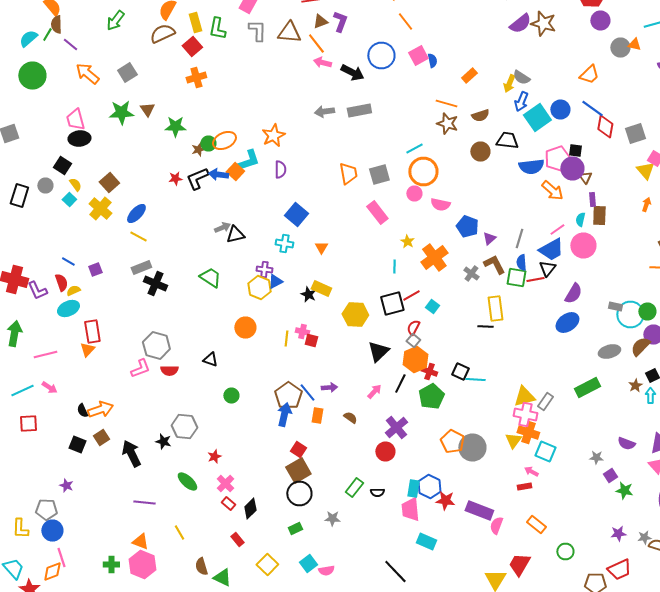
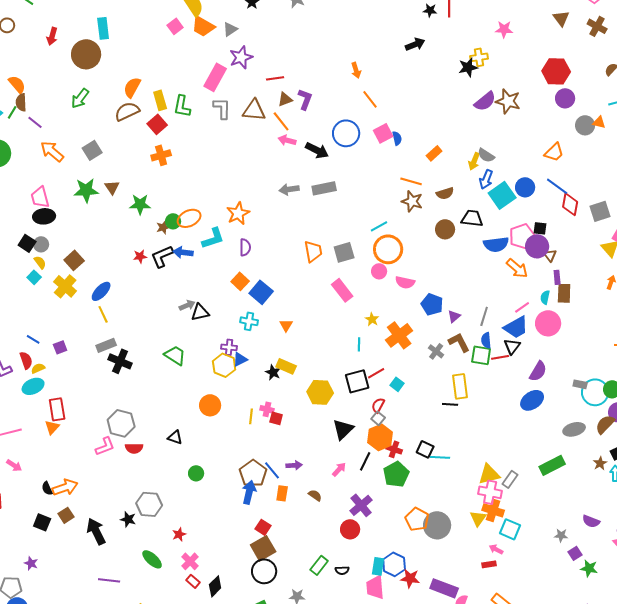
orange square: (235, 172) -> (240, 281), moved
gray circle: (45, 186) -> (41, 244), moved
yellow line: (138, 236) -> (103, 314), turned 36

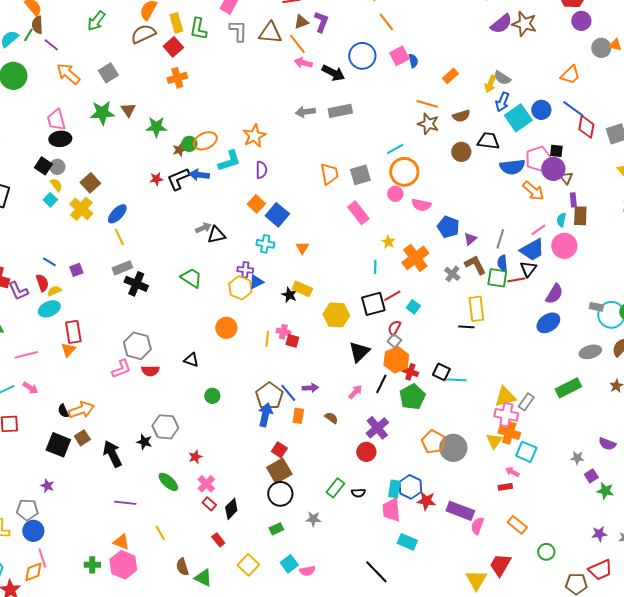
black square: (42, 522) -> (58, 445), size x1.4

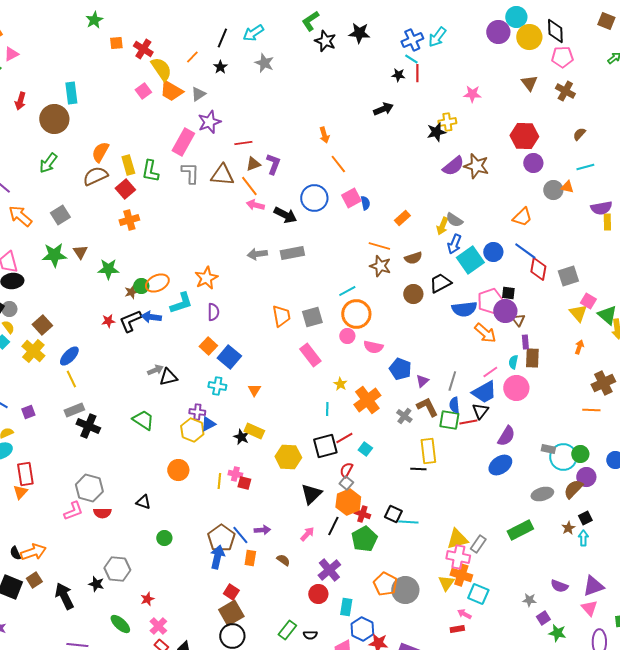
black trapezoid: (488, 141) -> (440, 283), turned -35
cyan rectangle: (394, 489) -> (346, 607), moved

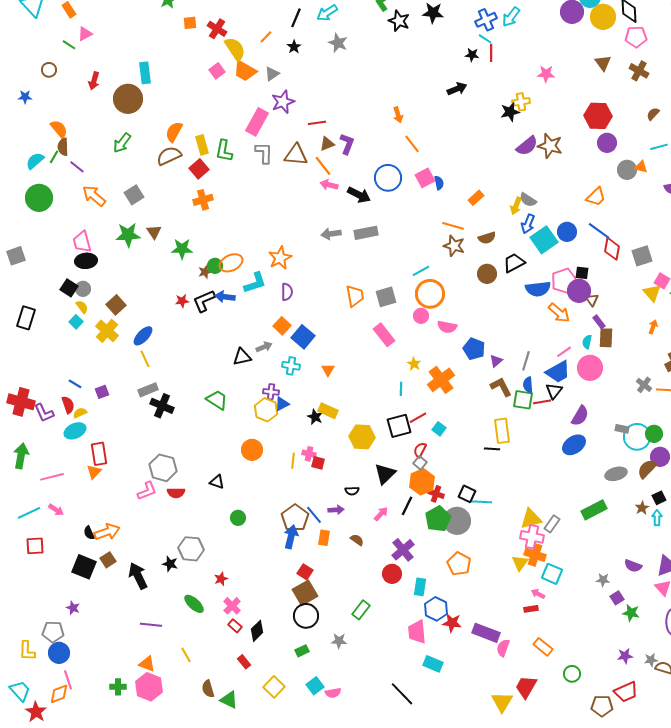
purple rectangle: (525, 342) -> (599, 322), turned -32
gray arrow: (155, 370) -> (264, 347), moved
gray cross: (404, 416) -> (644, 385), moved
gray circle: (405, 590) -> (457, 521), moved
black semicircle: (310, 635) -> (352, 491), moved

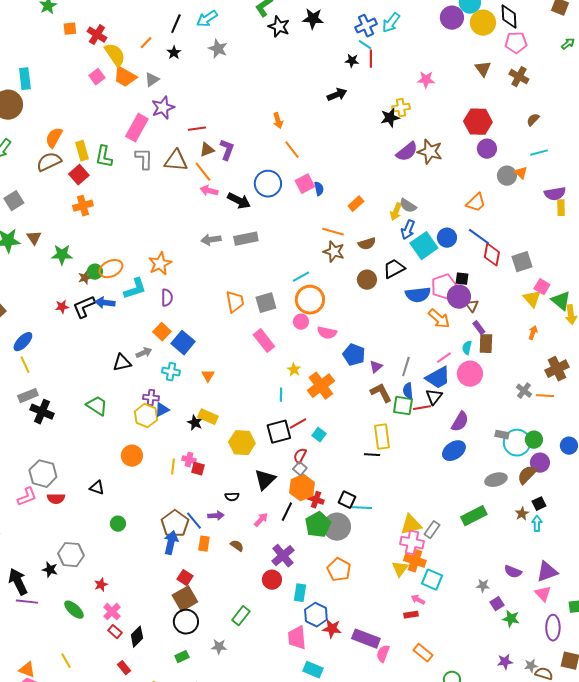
orange triangle: (641, 167) -> (521, 173), turned 32
purple line: (151, 625) -> (27, 602), moved

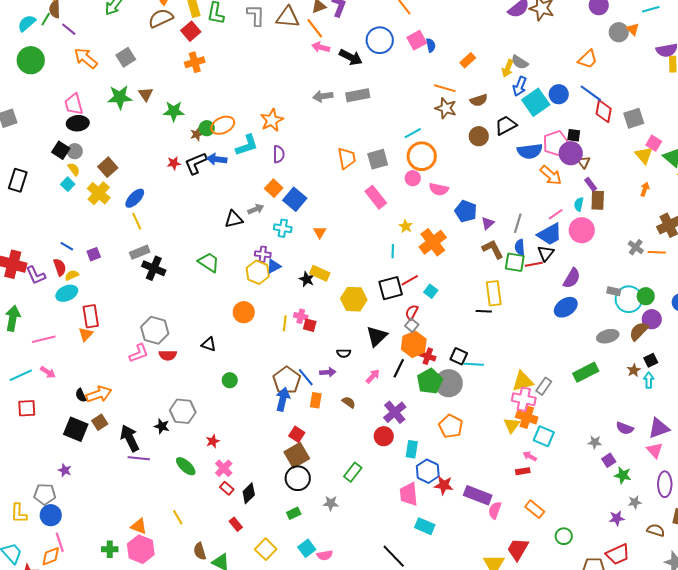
gray star: (531, 666) -> (635, 502), moved

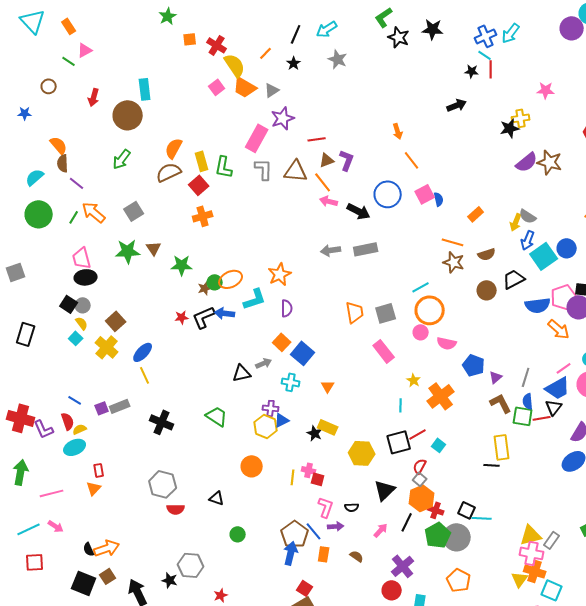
green line: (46, 19) -> (74, 217), moved
gray rectangle: (140, 252) -> (120, 406), moved
red rectangle: (91, 316) -> (99, 470), size x0.6
pink L-shape: (139, 353) -> (326, 507), moved, turned -50

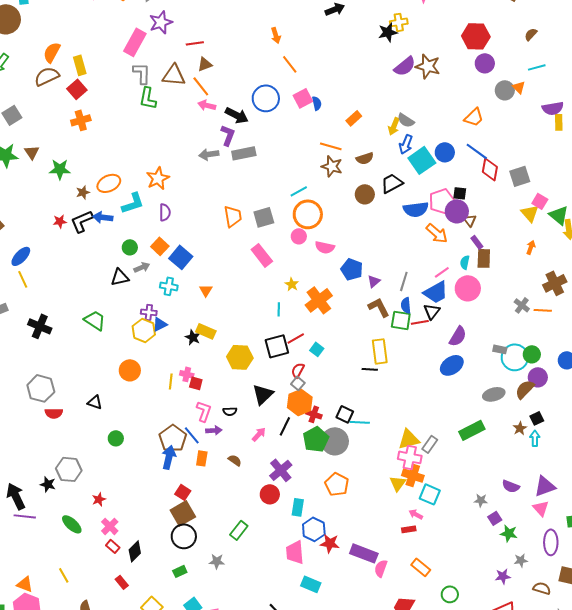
purple L-shape: (347, 160) -> (228, 135), moved
green L-shape: (224, 167) -> (148, 98), moved
green circle: (215, 282) -> (130, 247), moved

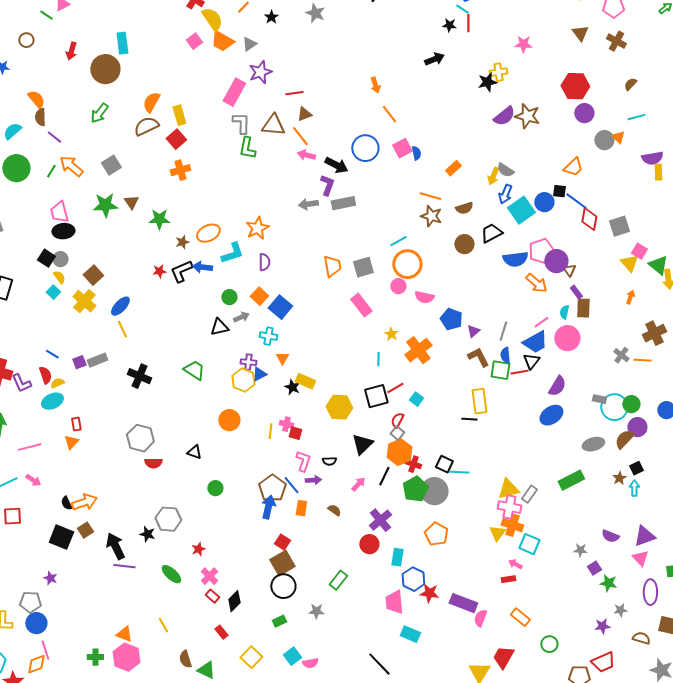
black square: (460, 193) -> (559, 191), moved
orange triangle: (206, 290) -> (282, 358), moved

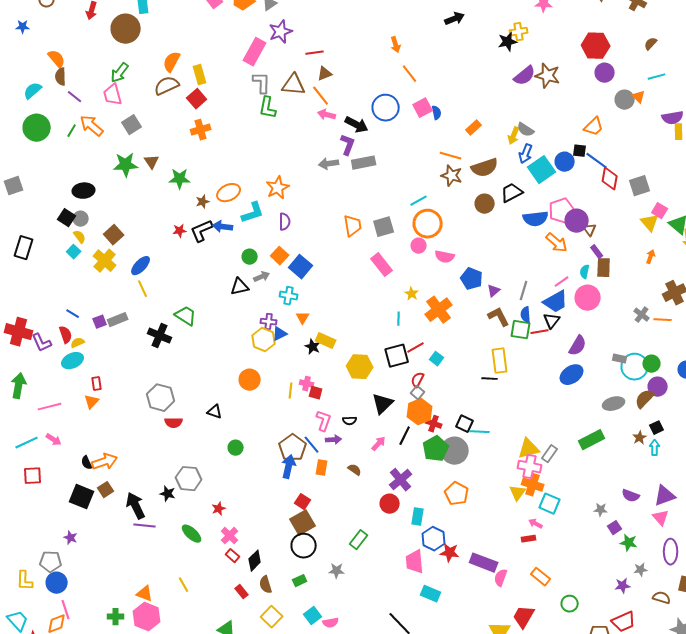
brown semicircle: (464, 208) -> (485, 168), size x1.5
pink trapezoid: (59, 212) -> (113, 95), moved
green trapezoid: (194, 370) -> (186, 316), moved
brown semicircle: (185, 659) -> (266, 585), moved

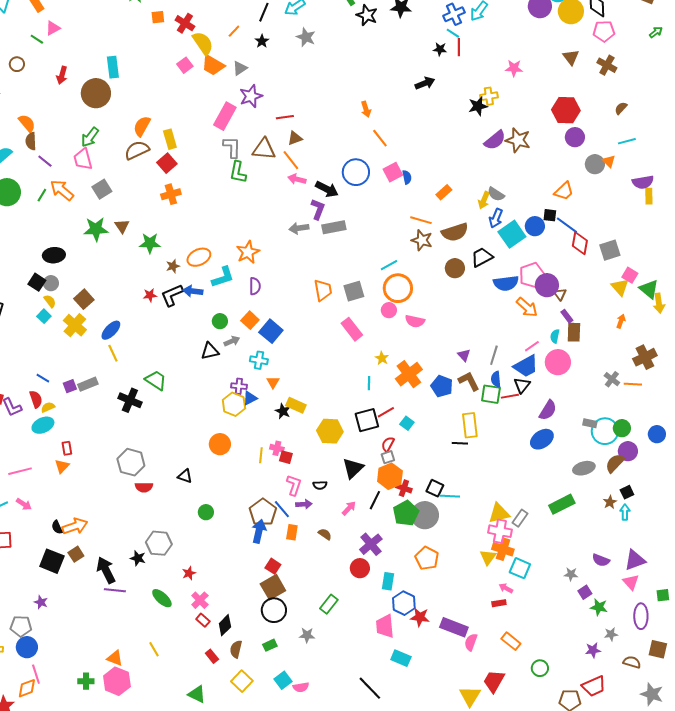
blue pentagon: (472, 279) -> (442, 386), moved
purple triangle: (494, 291) -> (464, 355), turned -32
gray square: (418, 393) -> (388, 457), turned 32
brown semicircle: (266, 585) -> (236, 649), turned 30

